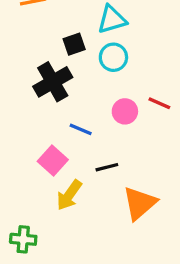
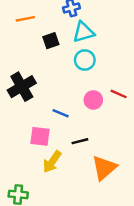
black square: (74, 44) -> (51, 41), moved
black cross: (53, 82) -> (22, 87), moved
pink square: (53, 161) -> (40, 136), turned -35

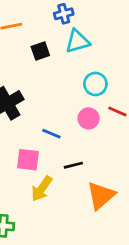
cyan circle: (85, 60) -> (95, 84), moved

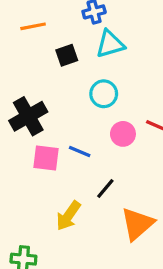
cyan circle: (95, 84) -> (104, 94), moved
pink square: (28, 160) -> (46, 158), moved
black line: (73, 165) -> (105, 188), turned -36

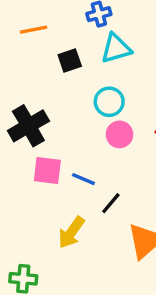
pink circle: (123, 134) -> (119, 134), moved
blue line: (80, 152) -> (83, 179), moved

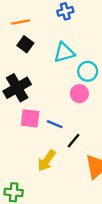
cyan triangle: (116, 48) -> (64, 53), moved
black square: (70, 61) -> (25, 44), moved, turned -35
cyan circle: (109, 102) -> (88, 71), moved

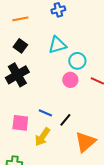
black square: (25, 44) -> (20, 46), moved
pink square: (30, 118) -> (20, 123), moved
blue line: (55, 124) -> (45, 113), moved

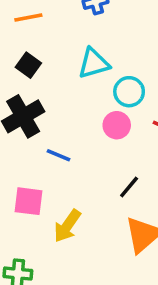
blue line: (45, 113) -> (58, 155), moved
black line: (65, 120) -> (129, 187), moved

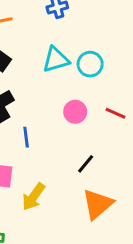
cyan circle: (129, 92) -> (90, 64), moved
blue line: (58, 155) -> (26, 137), turned 60

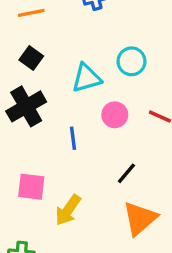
cyan triangle: (56, 60) -> (86, 78), moved
blue line: (26, 137) -> (73, 138), moved

